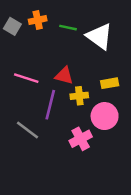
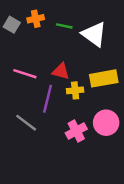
yellow rectangle: (110, 83) -> (104, 78), size x1.6
pink circle: (105, 116) -> (106, 123), moved

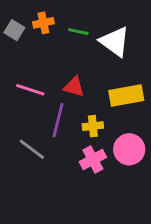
yellow cross: (75, 90) -> (93, 126), moved

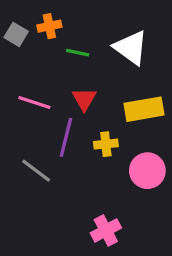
green line: (78, 32) -> (78, 53), moved
red triangle: (74, 87) -> (84, 99), turned 45
pink cross: (93, 160) -> (106, 230), moved

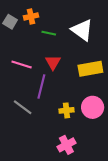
yellow cross: (106, 144) -> (66, 110), moved

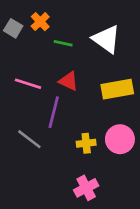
orange cross: (31, 16) -> (40, 22), turned -32
red triangle: (53, 62) -> (69, 81), turned -35

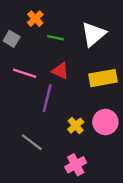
gray square: (13, 28) -> (12, 39), moved
white triangle: (106, 39) -> (94, 34), turned 44
gray line: (29, 139) -> (32, 142), moved
yellow cross: (86, 143) -> (76, 126), turned -35

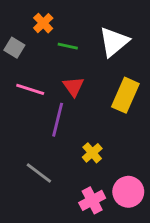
red triangle: (60, 71) -> (73, 87), turned 30
yellow rectangle: (103, 78) -> (125, 95), turned -56
pink circle: (105, 122) -> (128, 192), moved

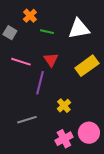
white triangle: (114, 42) -> (79, 29), turned 30
yellow rectangle: (125, 95) -> (87, 66), turned 30
gray line: (39, 173) -> (27, 120), turned -54

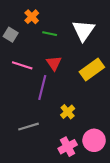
white triangle: (79, 29) -> (83, 30), turned -45

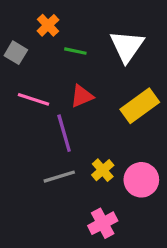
red triangle: (54, 63) -> (82, 96), turned 42
purple line: (42, 87) -> (64, 133), turned -30
gray line: (29, 127) -> (59, 177), moved
pink circle: (94, 140) -> (141, 180), moved

